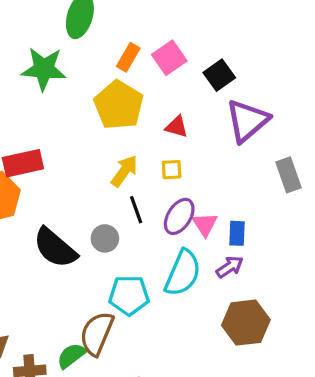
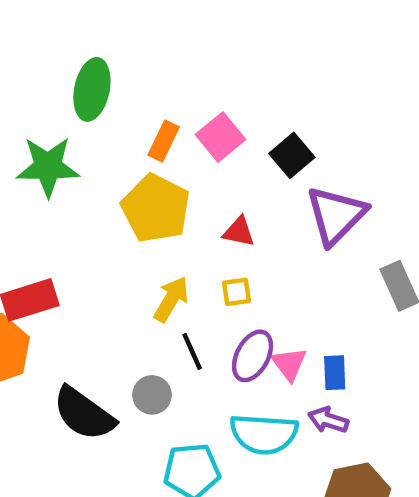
purple arrow: (230, 267) -> (328, 420), turned -124
cyan semicircle: (183, 273) -> (264, 434), turned 75

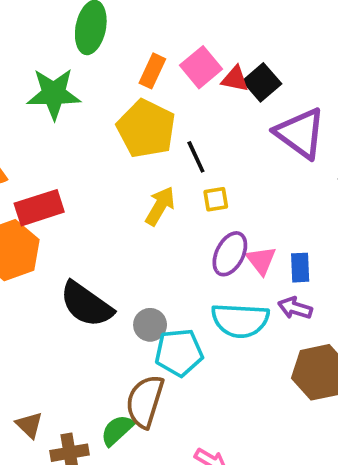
purple triangle: (336, 215) -> (300, 133), turned -38
red triangle: (239, 232) -> (235, 79), moved
black line: (192, 351) -> (196, 157), moved
gray circle: (152, 395) -> (150, 325), moved

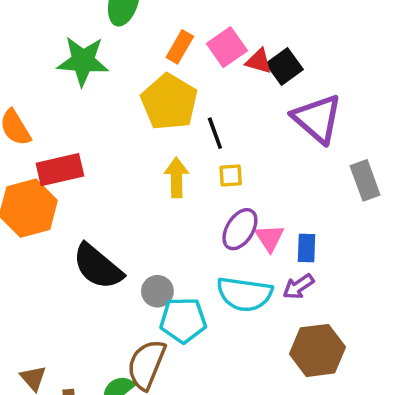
yellow arrow: (160, 206) -> (176, 178), turned -36
purple arrow: (295, 308) -> (298, 287), turned -56

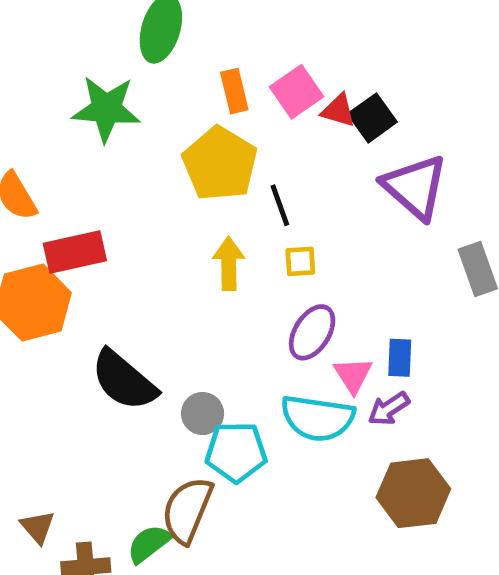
orange rectangle: (180, 47) -> (234, 91), turned -44
pink triangle: (270, 238) -> (353, 375), moved

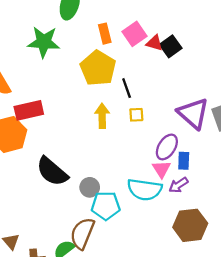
purple triangle: (415, 187) -> (193, 113), moved
purple ellipse: (312, 332) -> (167, 147), moved

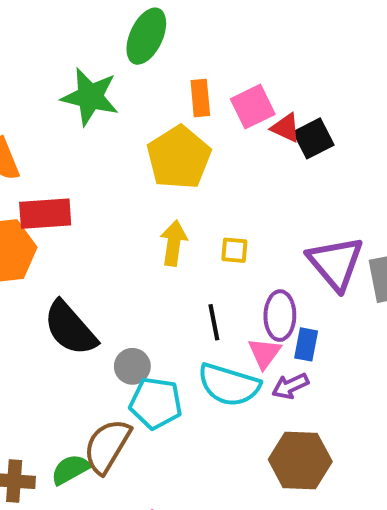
black line: (127, 88) -> (214, 322), moved
purple ellipse: (167, 147) -> (280, 316), turned -40

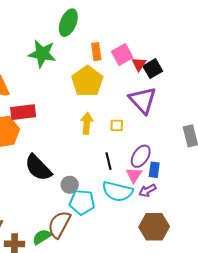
red triangle: (286, 128) -> (139, 64), turned 42
purple triangle: (336, 263) -> (143, 100), moved
purple ellipse: (280, 316) -> (141, 156), turned 35

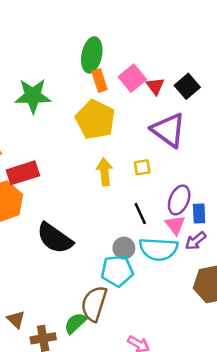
green ellipse: (68, 23) -> (92, 55), moved
black square: (153, 69) -> (187, 86), moved
gray circle: (70, 185) -> (124, 248), moved

